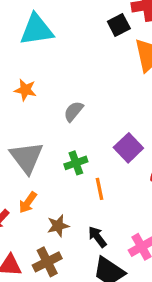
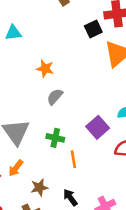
cyan triangle: (37, 30) -> (13, 33), moved, size x0.6
orange star: (25, 90) -> (45, 69), moved
green cross: (76, 163) -> (55, 138), turned 30

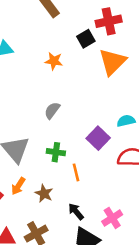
orange star: (45, 69) -> (54, 61), moved
brown star: (39, 187) -> (44, 193), moved, turned -30

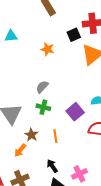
green cross: (56, 152) -> (43, 107), moved
orange arrow: (18, 186) -> (20, 150), moved
brown star: (44, 193) -> (31, 135), moved

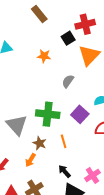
gray semicircle: (42, 87) -> (68, 81), moved
green cross: (43, 107) -> (48, 114), size x1.6

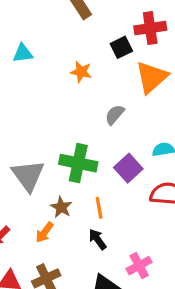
black arrow: (64, 171) -> (97, 239), moved

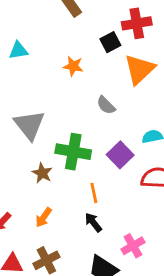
gray semicircle: (115, 115) -> (106, 105), turned -84
gray triangle: (28, 175) -> (29, 125), moved
brown star: (61, 207) -> (42, 173), moved

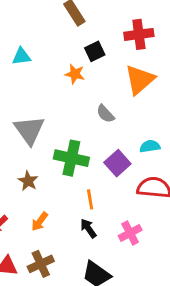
black square: (110, 42) -> (95, 51), moved
brown star: (42, 173) -> (28, 181), moved
pink cross: (133, 246) -> (130, 233), moved

